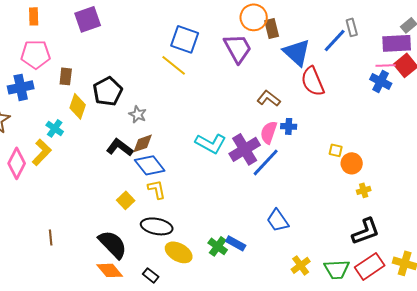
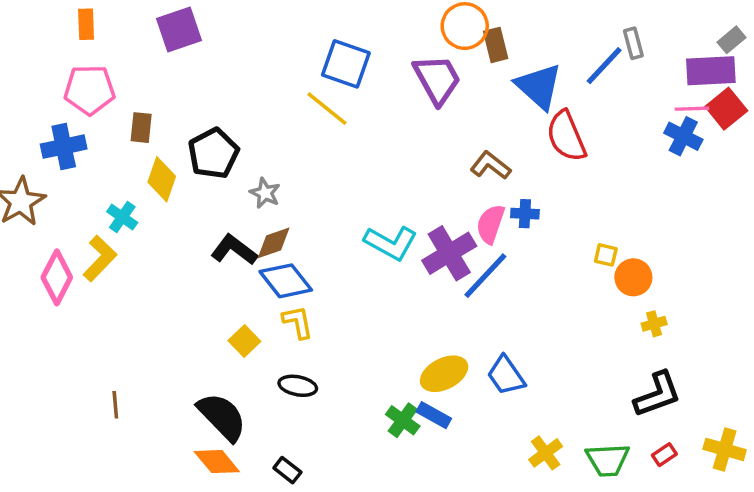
black ellipse: (157, 226) -> (298, 386), size x0.7
yellow ellipse: (179, 252) -> (444, 374), moved, turned -56
red rectangle: (370, 266) -> (664, 455), size x0.5

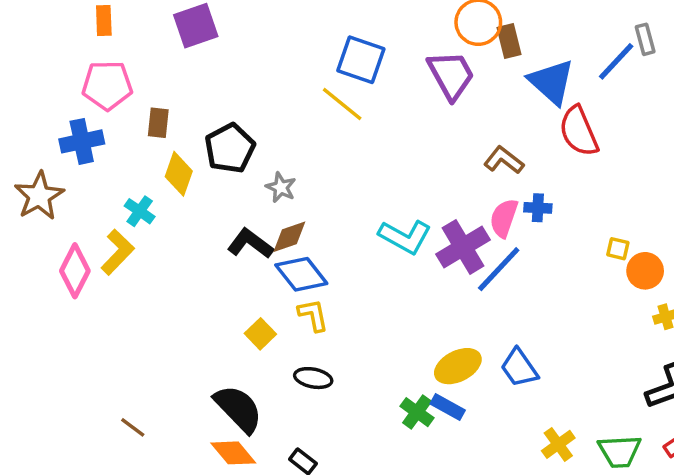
brown line: (115, 405) -> (133, 427), moved, turned -48

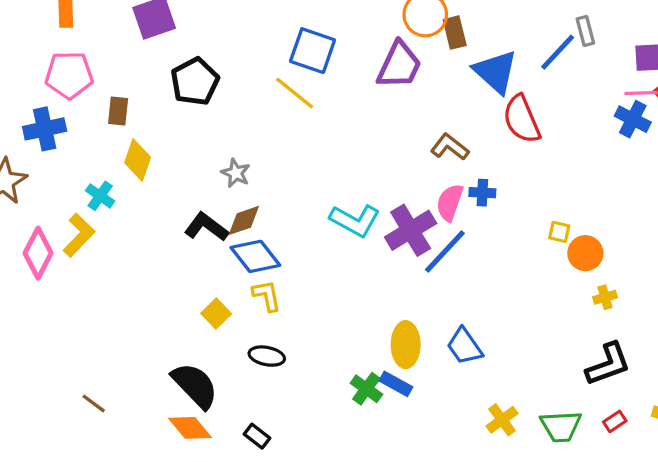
purple trapezoid: (451, 75) -> (399, 65), turned 54
black pentagon: (230, 148) -> (195, 82), moved
yellow ellipse: (458, 366) -> (406, 345), turned -63

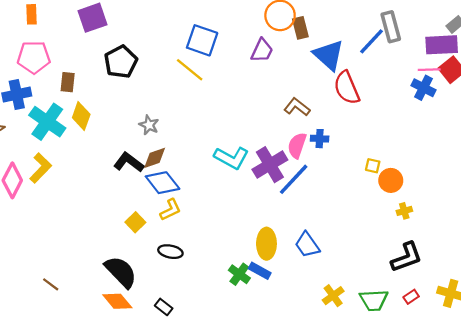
gray rectangle: (585, 31) -> (391, 27), size x1.5
purple trapezoid: (399, 65) -> (262, 50), size x0.7
cyan cross: (100, 196) -> (47, 122), moved, size x1.8
yellow L-shape: (267, 296) -> (170, 210), turned 75

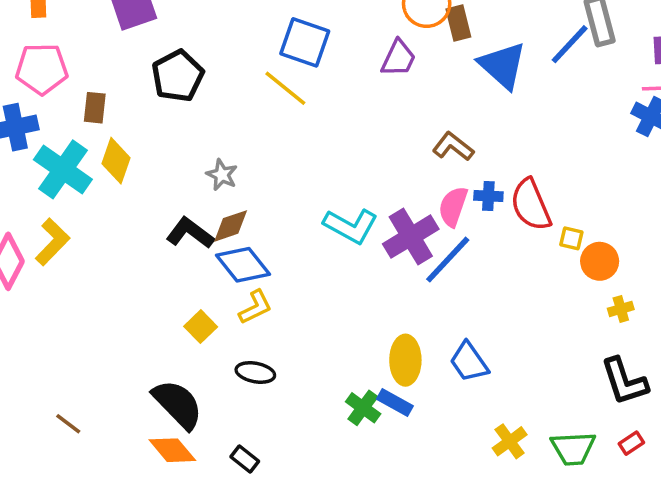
red semicircle: (347, 88) -> (531, 205), moved
black L-shape: (407, 257) -> (624, 381), turned 92

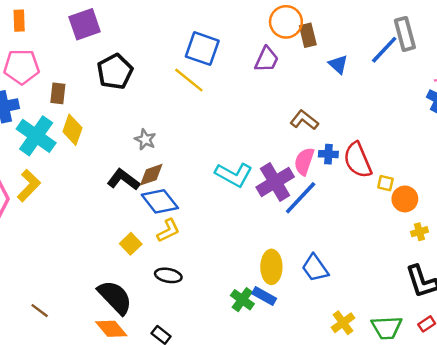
blue triangle: (503, 65) -> (338, 64), size x0.6

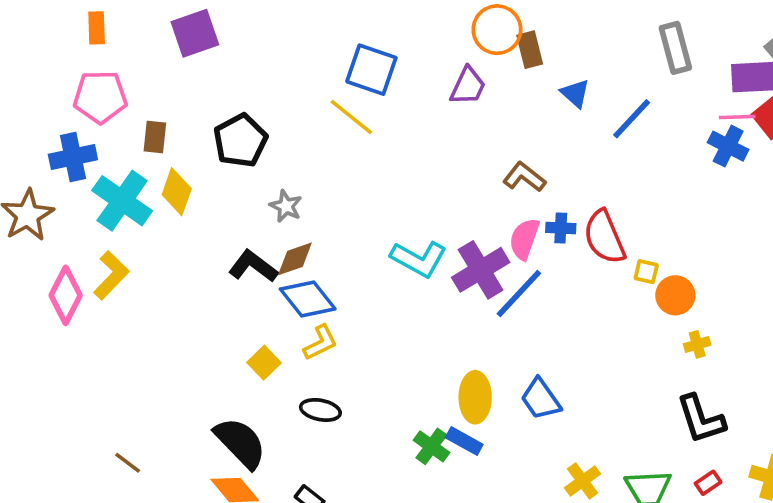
blue line: (384, 50) -> (632, 119), moved
black pentagon: (115, 72) -> (240, 141), moved

